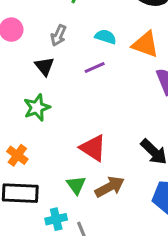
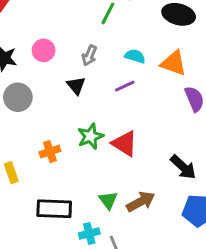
green star: (37, 108) -> (90, 136), moved
red triangle: (93, 148) -> (125, 143), moved
orange cross: (17, 155) -> (50, 152), moved, turned 36

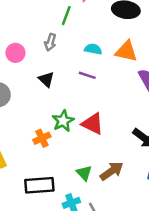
gray arrow: (89, 55) -> (50, 42), moved
purple line: (125, 86) -> (87, 75), turned 49
orange cross: (50, 152) -> (42, 138), moved

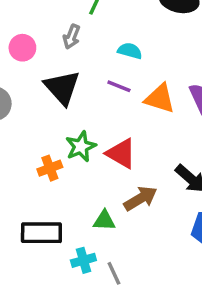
orange triangle: (126, 51) -> (160, 98), moved
black triangle: (46, 79) -> (62, 88), size x1.6
brown arrow: (112, 171) -> (140, 198), moved
green triangle: (84, 173) -> (104, 221), turned -49

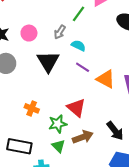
cyan semicircle: (130, 51) -> (78, 46), moved
green star: (81, 146) -> (58, 124), moved
orange cross: (50, 168) -> (32, 108), turned 32
green triangle: (104, 221) -> (59, 146), turned 32

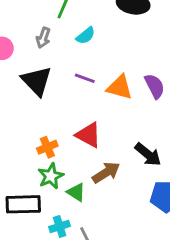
cyan semicircle: (78, 46) -> (86, 36), moved, turned 128
orange cross: (32, 108) -> (47, 147), moved, turned -32
green star: (58, 124) -> (51, 176), moved

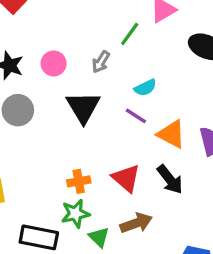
cyan semicircle: (86, 36) -> (145, 88), moved
black arrow: (148, 154) -> (170, 179), moved

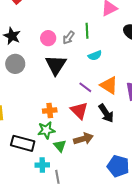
green line: (130, 34) -> (87, 31), moved, turned -42
pink circle: (54, 63) -> (48, 38), moved
purple line: (136, 116) -> (85, 87), moved

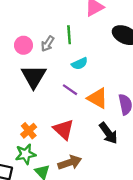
purple line: (85, 87) -> (70, 90), moved
orange cross: (50, 111) -> (29, 131), turned -32
black arrow: (106, 113) -> (108, 133), moved

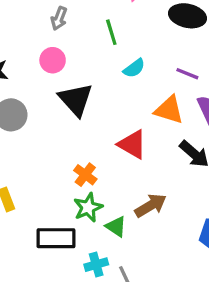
gray arrow: (48, 44) -> (59, 18), moved
purple line: (70, 90) -> (187, 74), moved
red triangle: (63, 129) -> (132, 144), moved

